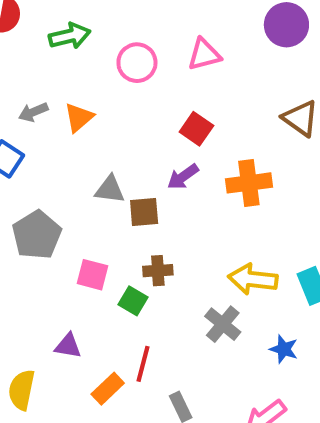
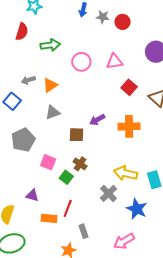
red square: (196, 129) -> (129, 87), moved
gray triangle: (110, 189) -> (53, 112), moved, turned -35
brown cross: (158, 271) -> (80, 164), turned 32
blue star: (284, 349) -> (137, 209), size x1.5
orange rectangle: (108, 389) -> (49, 218), turned 42

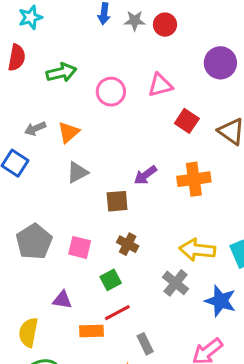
gray pentagon: (23, 140) -> (34, 242), moved
green square: (66, 177) -> (111, 280), moved, turned 32
red line: (68, 208) -> (117, 313), turned 48

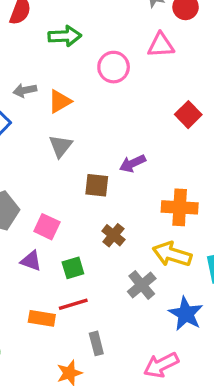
pink triangle: (160, 85) -> (161, 45), moved
gray triangle: (77, 172) -> (61, 146), turned -35
orange cross: (194, 179) -> (180, 207), moved
brown cross: (128, 244) -> (113, 235), moved
purple triangle: (62, 300) -> (31, 261), moved

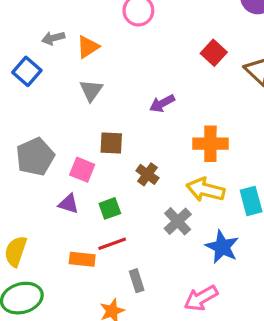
brown square: (97, 185) -> (111, 143), moved

